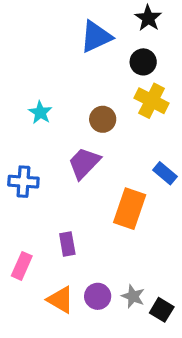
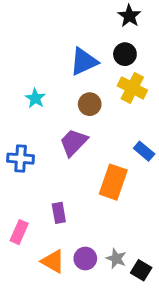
blue triangle: (96, 37) -> (84, 61), moved

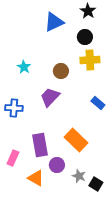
blue triangle: (84, 61) -> (54, 22), moved
yellow cross: (132, 88) -> (90, 60), turned -30
orange rectangle: (113, 182) -> (76, 140), moved, turned -65
purple rectangle: (59, 213) -> (40, 145), size x1.6
purple circle: (85, 259) -> (57, 165), moved

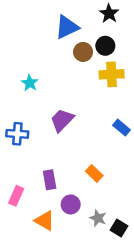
brown circle: (61, 71) -> (83, 52), moved
orange rectangle: (76, 140) -> (94, 173), size x0.6
purple rectangle: (40, 145) -> (50, 180), size x0.7

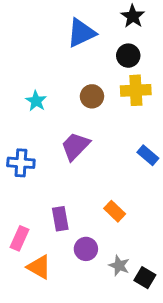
brown circle: (83, 52) -> (92, 96), moved
orange triangle: (45, 221) -> (39, 267), moved

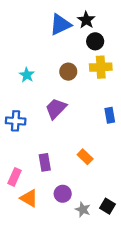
black star: (133, 16) -> (86, 20), moved
blue rectangle: (148, 155) -> (110, 115), turned 40
purple circle: (86, 249) -> (63, 194), moved
gray star: (119, 266) -> (83, 209), moved

